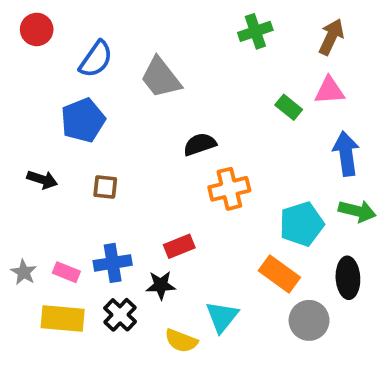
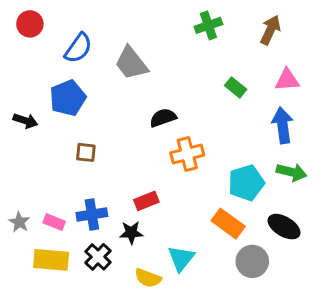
pink triangle: (329, 91) -> (287, 80), moved
black arrow: (42, 180) -> (25, 121), moved
black ellipse: (348, 278) -> (284, 227), turned -56

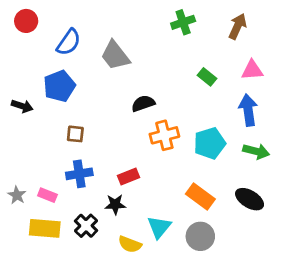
cyan pentagon: (246, 183) -> (210, 143), moved
blue cross: (92, 214) -> (79, 174), moved
gray circle: (252, 261) -> (200, 236), moved

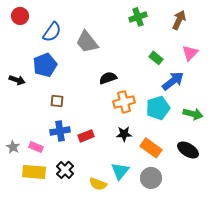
pink triangle: (252, 70) -> (190, 53), turned -42
blue arrow: (248, 110) -> (173, 81), moved, turned 60
red rectangle: (129, 177) -> (86, 136), moved
black star: (115, 204) -> (124, 134), moved

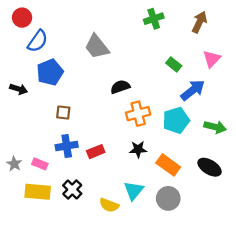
blue semicircle: (52, 32) -> (38, 41), moved

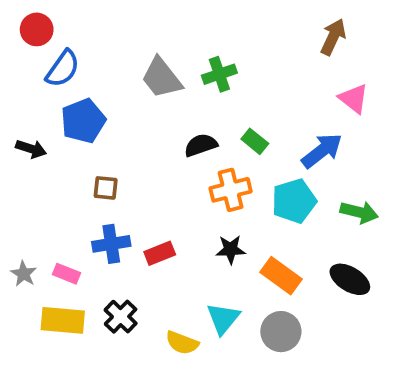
green cross: (154, 19) -> (219, 74), moved
pink triangle: (212, 59) -> (354, 98), turned -36
green rectangle: (174, 64) -> (255, 141), moved

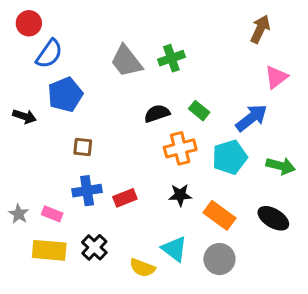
pink triangle: (354, 98) -> (276, 77), turned 45
cyan triangle: (223, 318) -> (174, 249), turned -32

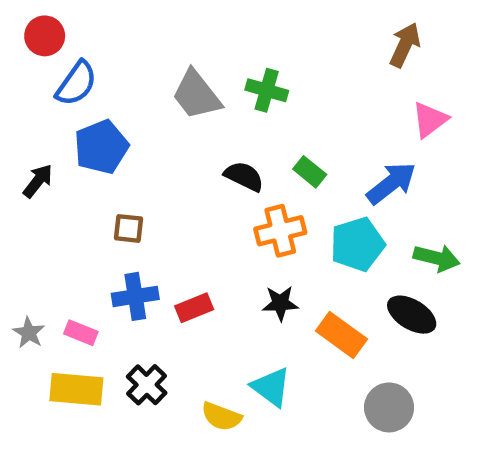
green cross: (171, 58) -> (267, 90), turned 35
black semicircle: (157, 114) -> (244, 176), turned 45
black arrow: (24, 116) -> (38, 181), turned -70
black ellipse: (273, 218) -> (412, 315), moved
gray circle: (219, 259) -> (389, 407), moved

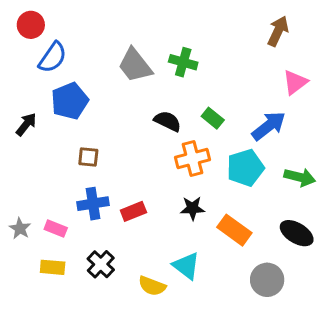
black ellipse: (412, 315) -> (297, 233), moved
yellow rectangle: (76, 389) -> (53, 267), size x0.7

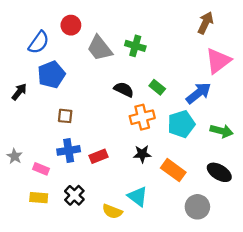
red circle: (31, 25) -> (71, 25), moved
pink triangle: (295, 82) -> (218, 61), size x1.4
gray star: (20, 228) -> (15, 156), moved

